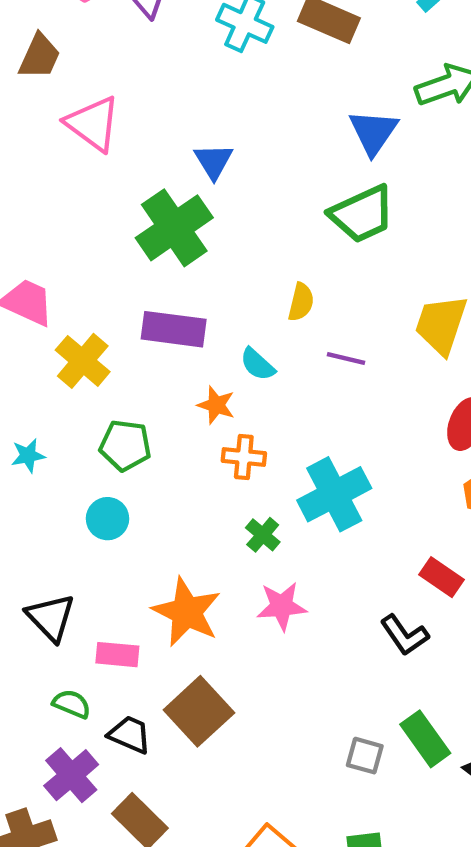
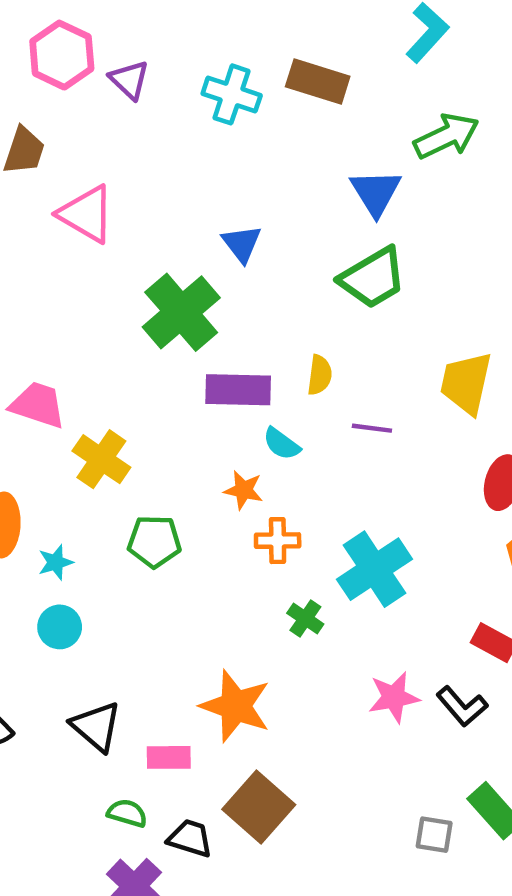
blue triangle: (214, 161) -> (242, 244), moved
purple rectangle: (174, 329) -> (238, 390), moved
cyan circle: (107, 519) -> (60, 627), moved
pink star: (282, 606) -> (394, 697), moved

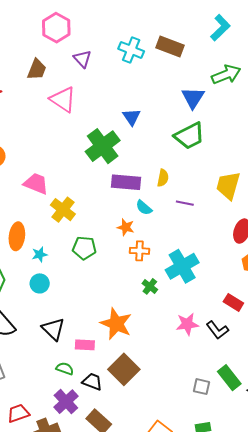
purple triangle: (129, 80) -> (82, 59), moved

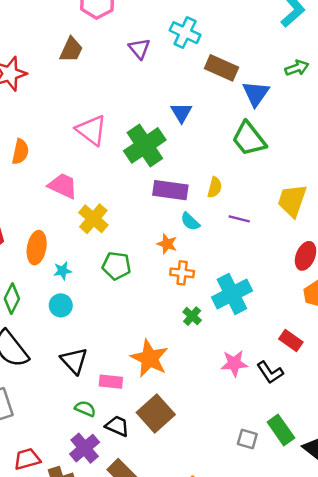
brown rectangle: (170, 47) -> (222, 68), moved
purple triangle: (82, 59) -> (139, 48), moved
green arrow: (226, 75) -> (297, 68), size x0.7
pink triangle: (63, 100) -> (91, 130), moved
green trapezoid: (189, 136) -> (249, 139), turned 76

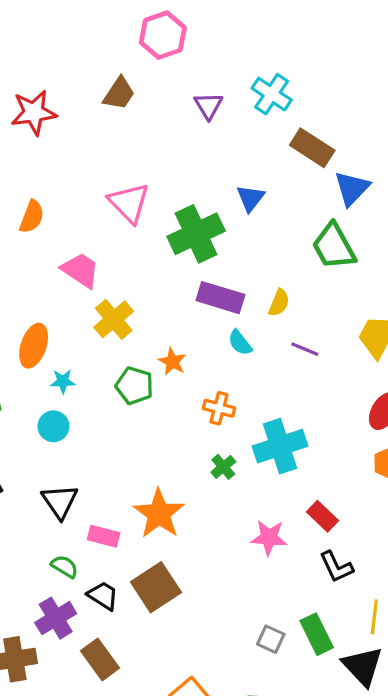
orange star: (167, 244) -> (172, 362), moved
red rectangle: (291, 340) -> (323, 516), moved
black L-shape: (270, 372) -> (336, 567), moved

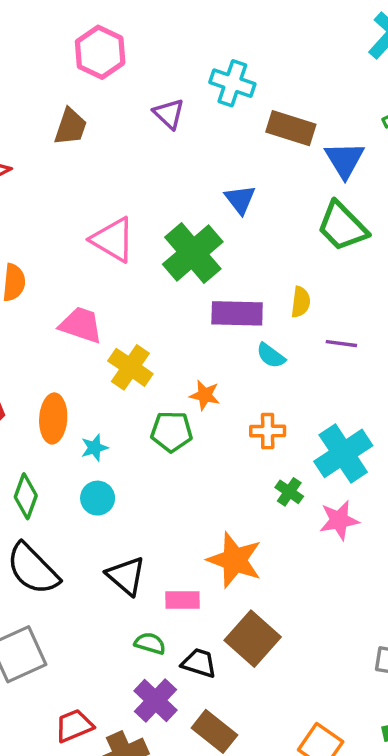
pink star: (269, 538) -> (339, 520), moved

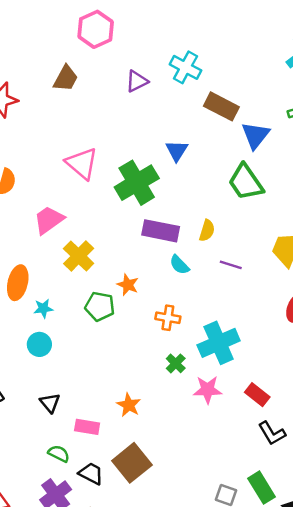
purple triangle: (169, 114) -> (137, 81), turned 40
pink trapezoid: (81, 325) -> (49, 220), turned -64
orange star: (235, 560) -> (129, 405), size x0.6
black triangle: (126, 576) -> (50, 403), size x0.7

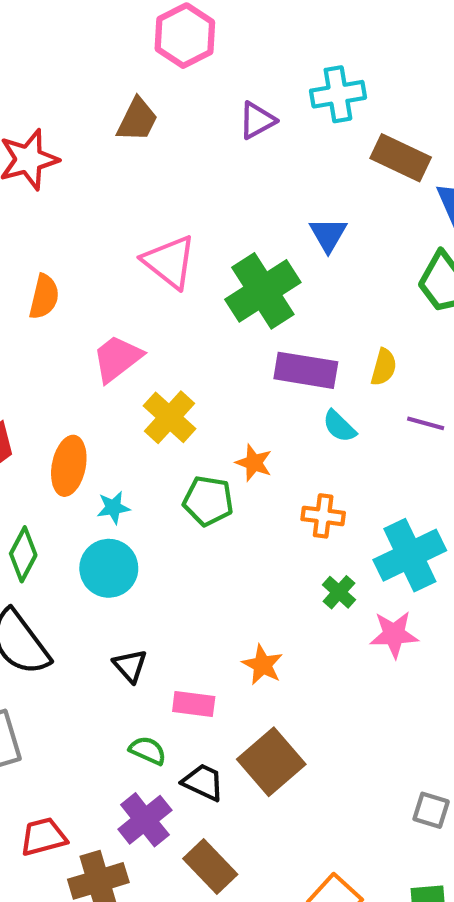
cyan cross: (185, 67) -> (338, 94), turned -36
cyan circle: (39, 344) -> (109, 568), size x1.4

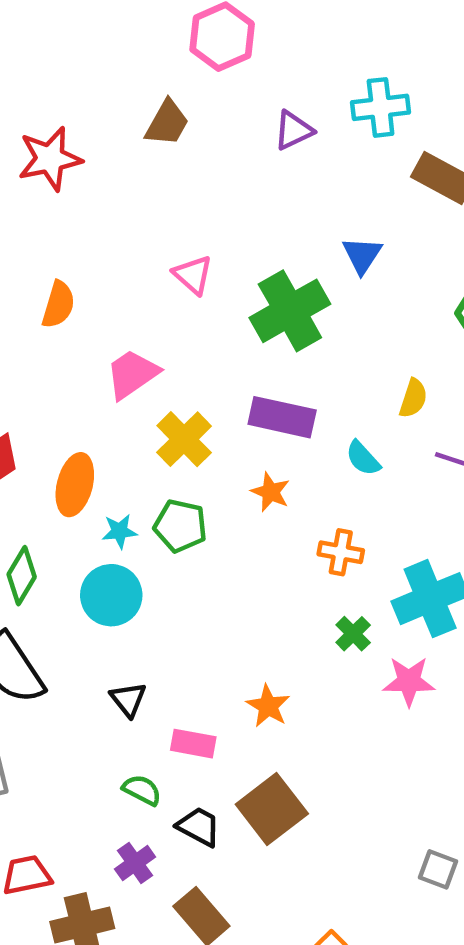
pink triangle: (169, 262) -> (193, 275), size x0.7
purple rectangle: (306, 370) -> (282, 417), moved
green pentagon: (208, 501) -> (180, 526), moved
purple cross: (145, 820) -> (135, 863), size x0.7

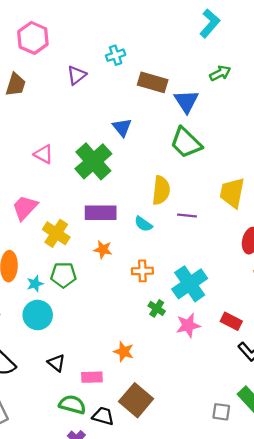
cyan cross: (381, 107) -> (116, 55), size x0.7
yellow semicircle: (413, 398) -> (161, 190), size x1.5
green semicircle: (142, 790) -> (72, 405), size x1.4

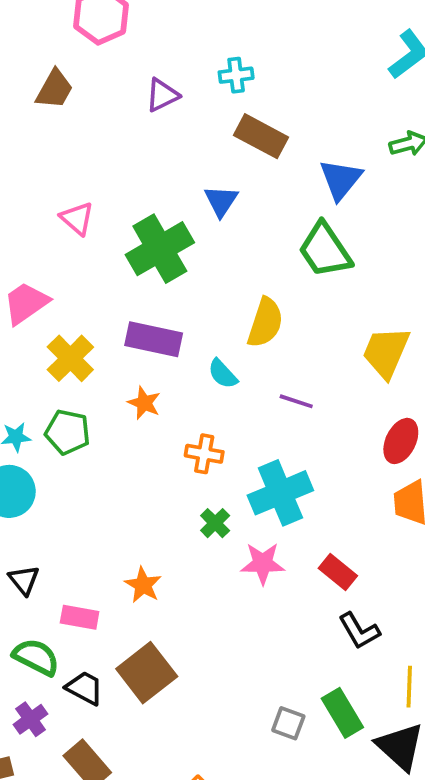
brown rectangle: (153, 82) -> (261, 136), moved
purple line: (187, 216) -> (296, 401), moved

